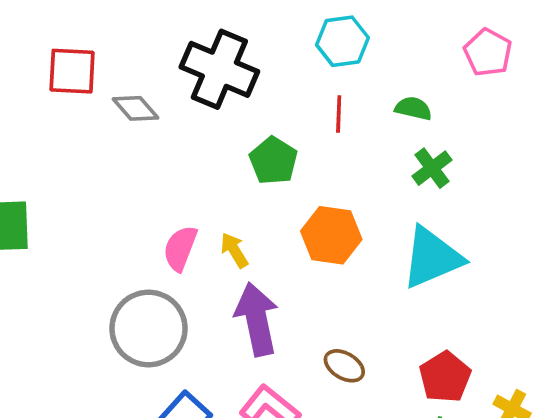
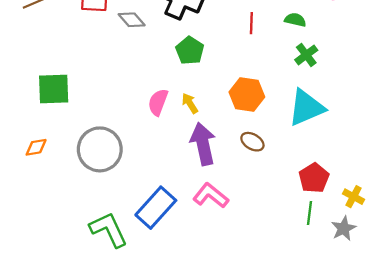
green pentagon: (273, 161) -> (190, 51), moved
gray circle: (148, 328) -> (100, 149), moved
brown ellipse: (344, 366) -> (252, 142), moved

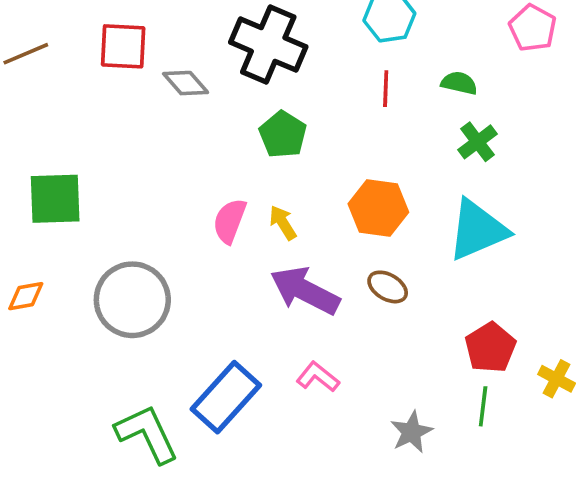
purple arrow: (203, 144) -> (305, 291), turned -51
pink L-shape: (211, 196) -> (318, 377), size x0.7
gray star: (344, 228) -> (411, 432), moved

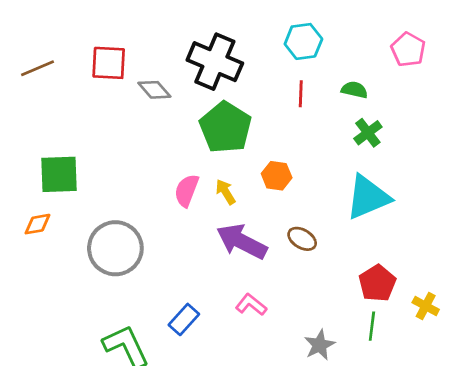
green pentagon: (283, 134) -> (226, 127), size x1.5
orange hexagon: (378, 208) -> (277, 176), moved, size x0.7
orange diamond: (26, 296) -> (38, 224), moved
blue rectangle: (226, 397) -> (184, 319), size x0.6

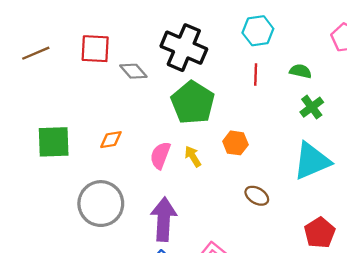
orange diamond: (38, 224) -> (111, 140), moved
purple arrow: (242, 242) -> (164, 219), moved, turned 66

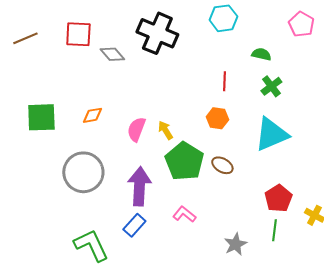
red line: (256, 75) -> (224, 81), moved
green pentagon: (193, 103) -> (184, 161), moved
orange hexagon: (235, 143) -> (217, 118), moved

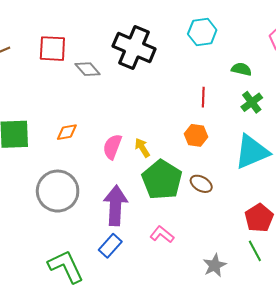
green line: (274, 230) -> (255, 251), turned -35

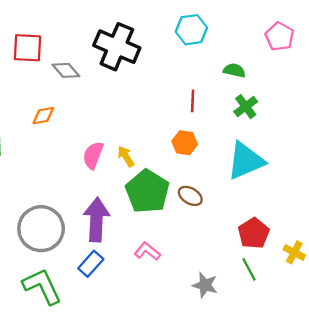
orange diamond: (67, 132) -> (43, 116), moved
gray circle: (58, 191) -> (41, 229), moved
gray star: (215, 265) -> (205, 285), turned -30

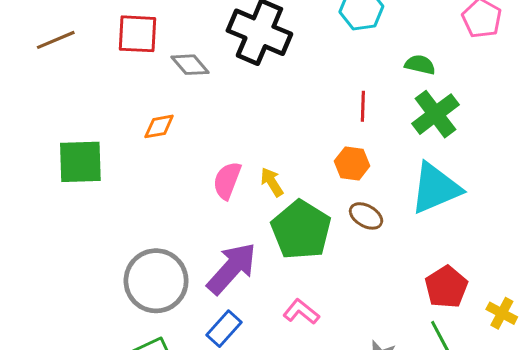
green cross: (246, 107) -> (435, 114), size x1.4
brown ellipse: (190, 196) -> (366, 216), moved
purple arrow: (96, 220) -> (232, 268), turned 39

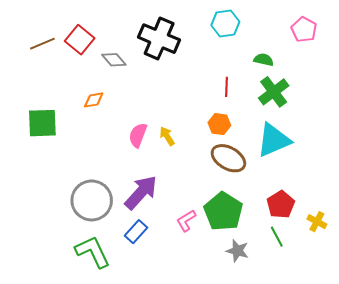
red square: (138, 34) -> (80, 40), turned 36
brown line: (56, 40) -> (42, 44), moved
brown ellipse: (366, 216) -> (228, 158), size x1.6
green pentagon: (301, 230) -> (223, 212), moved
pink L-shape: (301, 312) -> (186, 221), turned -70

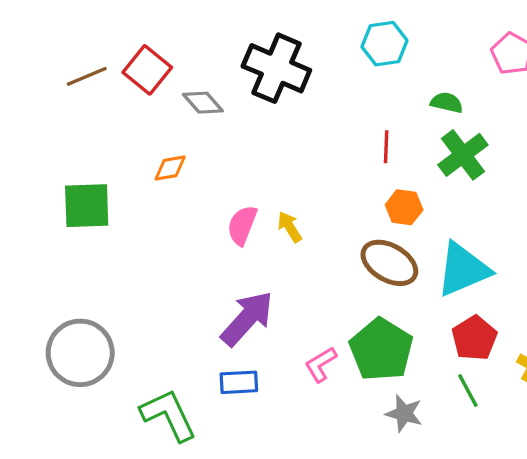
orange hexagon: (219, 124) -> (404, 207), moved
cyan triangle: (274, 140) -> (463, 269), moved
gray circle: (92, 200) -> (80, 353), moved
blue rectangle: (136, 232) -> (239, 382), turned 45

